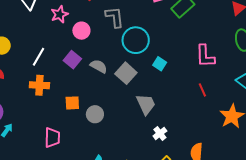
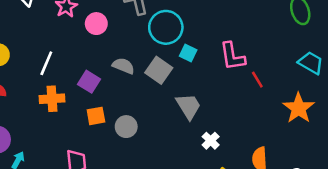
pink L-shape: (205, 56) -> (232, 56), moved
purple square: (72, 60) -> (89, 82), moved
cyan square: (160, 64) -> (188, 53), moved

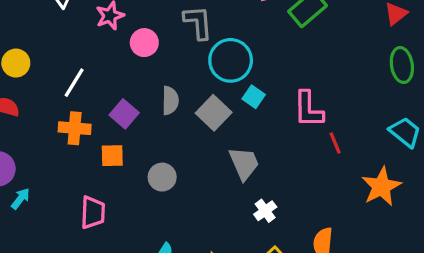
gray semicircle: (123, 66) -> (170, 101), turned 60
orange square: (96, 116) -> (112, 156), moved

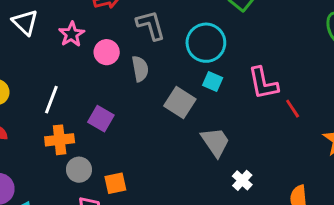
cyan circle: (231, 60) -> (206, 43), moved
gray semicircle: (170, 101) -> (140, 69), moved
orange square: (112, 156) -> (115, 183), moved
gray circle: (162, 177) -> (79, 170), moved

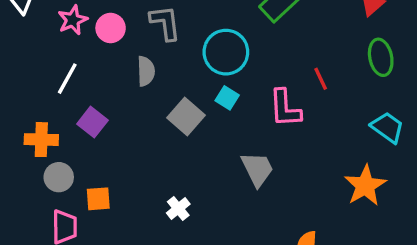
pink circle: (107, 52) -> (111, 28), moved
white line: (51, 100) -> (67, 79), moved
red line: (293, 109) -> (321, 79), moved
gray trapezoid: (215, 142) -> (257, 169), moved
white cross: (242, 180) -> (178, 209), moved

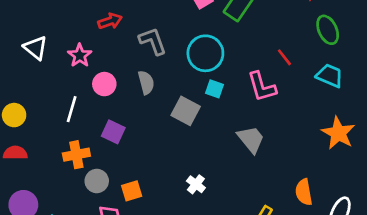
pink circle: (111, 28) -> (104, 84), moved
white line: (67, 79) -> (72, 109), moved
cyan trapezoid: (387, 127) -> (330, 76), moved

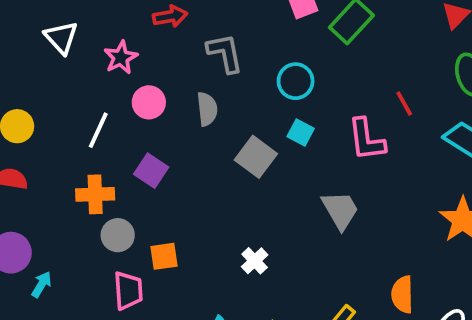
cyan circle: (205, 53) -> (296, 81), size x0.7

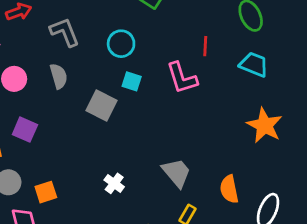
red line: (404, 103) -> (205, 46), turned 42
gray trapezoid: (340, 210) -> (176, 173), moved

